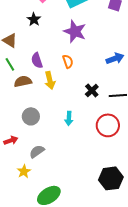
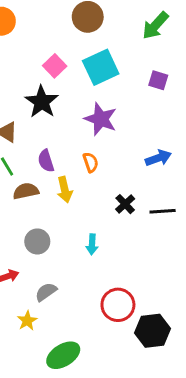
black star: (34, 19) -> (42, 102), size x1.6
red circle: (108, 125) -> (118, 305), moved

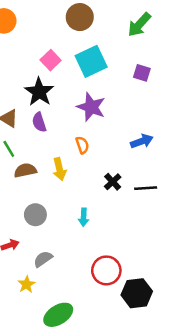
purple semicircle: (46, 161) -> (39, 122), moved

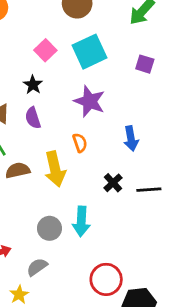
black star: (39, 92) -> (33, 85), size x0.6
blue arrow: (142, 141) -> (131, 139), moved, turned 100
yellow arrow: (59, 169) -> (55, 169), size x1.4
gray circle: (35, 215) -> (49, 228), moved
cyan arrow: (84, 217) -> (81, 221), size x1.5

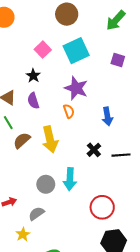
orange semicircle: (80, 143) -> (69, 111), moved
brown semicircle: (18, 170) -> (22, 140), turned -30
red circle: (106, 279) -> (102, 207), moved

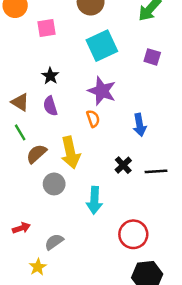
pink square: (43, 50) -> (47, 28), moved, turned 35
gray circle: (46, 184) -> (54, 184), moved

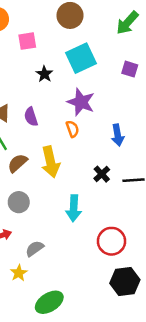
black star: (50, 76) -> (44, 74), moved
gray circle: (54, 184) -> (19, 202), moved

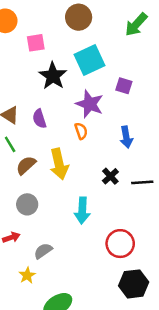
purple square: (130, 69) -> (124, 86), moved
black star: (44, 74) -> (53, 76), size x1.6

